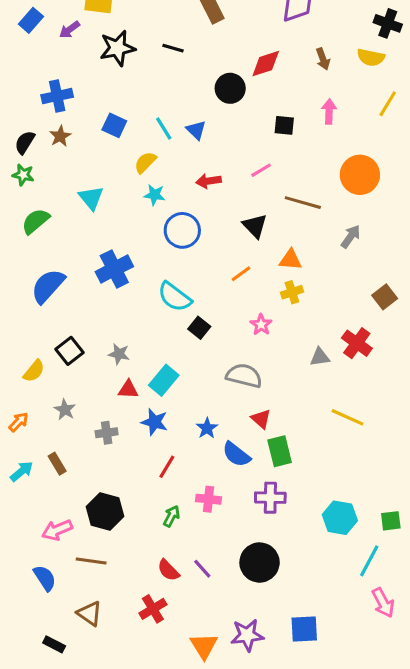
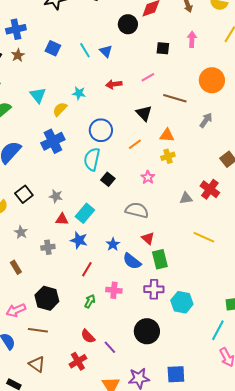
yellow semicircle: (145, 162) -> (60, 109), moved
blue circle: (182, 230) -> (101, 130), moved
cyan semicircle: (175, 297) -> (92, 159), turned 65
cyan hexagon: (340, 518) -> (182, 302), moved
purple line: (202, 569) -> (110, 347), moved

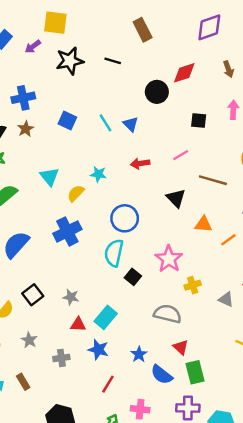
orange line: (135, 144) -> (228, 240), moved
yellow cross: (168, 156) -> (193, 285), moved
pink star: (148, 177) -> (169, 259), moved, size x1.6
gray triangle: (186, 198) -> (226, 299), turned 32

